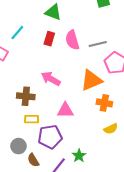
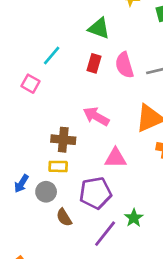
yellow rectangle: (32, 119) -> (58, 166), moved
gray circle: (19, 146) -> (46, 192), moved
brown semicircle: (33, 160) -> (64, 217), moved

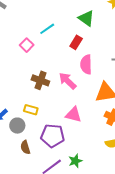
pink semicircle: (124, 65) -> (86, 64), moved
brown cross: (63, 140) -> (40, 80), moved

